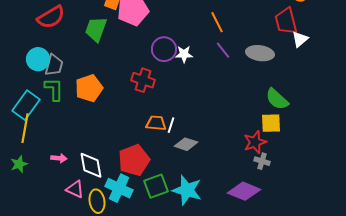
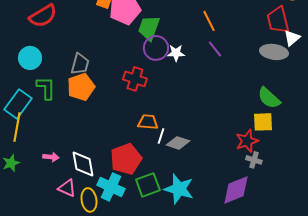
green trapezoid: (96, 29) -> (149, 28), moved
gray ellipse: (260, 53) -> (274, 52), moved
gray trapezoid: (54, 65) -> (80, 64), moved
white line: (171, 125) -> (161, 136), moved
purple diamond: (244, 191) -> (236, 190), turned -44

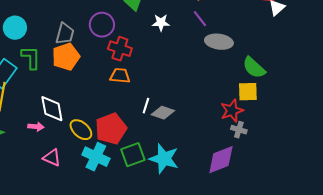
purple circle: (156, 48) -> (102, 25), moved
gray ellipse: (274, 52) -> (219, 42), moved
orange trapezoid: (148, 122) -> (120, 76), moved
white diamond: (83, 164) -> (52, 109), moved
yellow ellipse: (89, 200) -> (81, 130), moved, turned -40

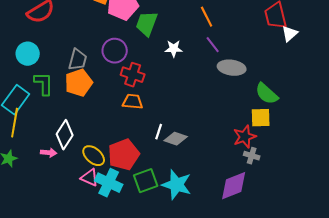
white diamond: (52, 109) -> (65, 135), turned 44
pink triangle: (52, 158) -> (90, 178), moved

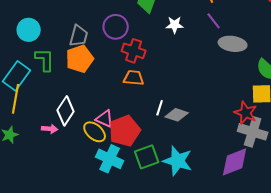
red star: (245, 137) -> (246, 113), turned -30
gray cross: (252, 156) -> (253, 132), size x1.8
pink triangle: (90, 178) -> (105, 119), moved

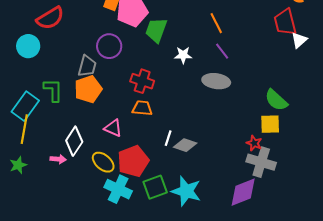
purple circle: (116, 27) -> (109, 46), moved
cyan circle: (29, 30) -> (28, 46), moved
gray ellipse: (233, 44) -> (216, 81), moved
red star: (246, 113) -> (254, 143), size x0.7
pink triangle: (105, 119) -> (113, 128), moved

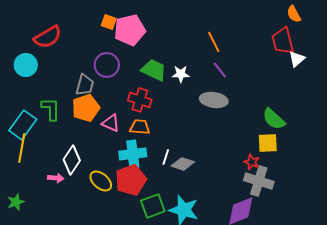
green trapezoid: (156, 30) -> (154, 70), moved, turned 96
pink triangle: (113, 128) -> (111, 123), moved
green star: (18, 165) -> (16, 202), moved
cyan cross: (118, 189) -> (133, 154), moved, turned -32

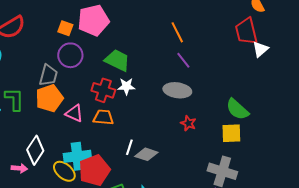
orange square: (109, 22) -> (65, 28), moved
white star: (181, 74) -> (126, 86), moved
cyan cross: (133, 154) -> (77, 156), moved
red star: (252, 162) -> (188, 123), moved

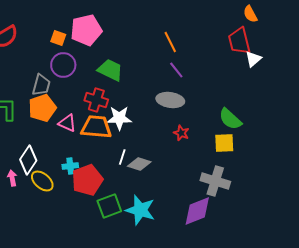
white star: (126, 86) -> (119, 118), moved, size x1.4
orange trapezoid: (103, 117) -> (96, 127), size x1.5
cyan cross: (77, 156) -> (70, 166), size x0.6
pink arrow: (19, 168) -> (12, 178), turned -105
yellow ellipse: (64, 171) -> (42, 181), moved

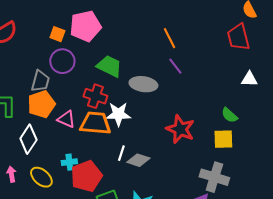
white triangle: (253, 59) -> (249, 79), moved, turned 42
gray ellipse: (170, 100) -> (143, 84), moved
green semicircle: (230, 119) -> (229, 115), size x0.7
red star: (181, 133) -> (180, 129), size x1.8
white diamond: (28, 160) -> (28, 139), moved

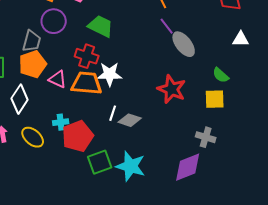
gray ellipse: (143, 84) -> (184, 44), moved, turned 44
gray cross: (214, 177) -> (206, 137), size x0.7

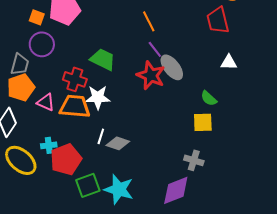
green trapezoid: (101, 26) -> (103, 59), moved
red star: (172, 89) -> (151, 75), moved
yellow ellipse: (33, 137) -> (21, 160), size x1.4

